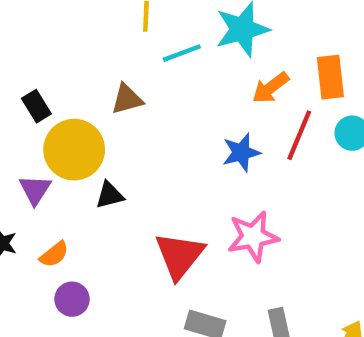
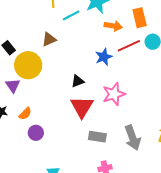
orange arrow: (270, 88) -> (113, 26), turned -126
red line: (299, 135) -> (129, 46), turned 50
black triangle: (110, 195) -> (78, 81), moved

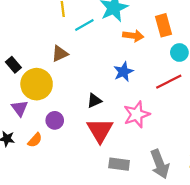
red line: (129, 46) -> (169, 82), moved
purple circle: (36, 133) -> (55, 120), moved

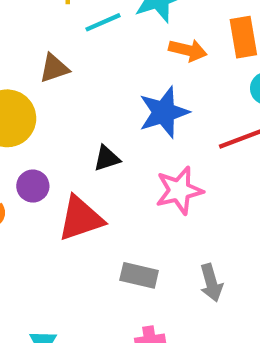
blue star: (124, 72) -> (164, 112), size x1.4
red triangle: (100, 130) -> (81, 218), moved, turned 36
gray arrow: (160, 164) -> (211, 283), size x0.7

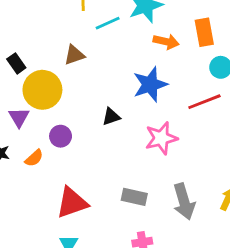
red triangle: (81, 218) -> (72, 203), moved
gray arrow: (211, 283) -> (184, 201), size x1.4

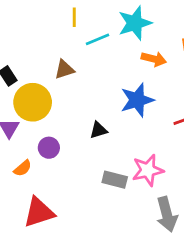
pink star: (161, 138) -> (148, 170), moved
gray rectangle: (134, 197) -> (115, 180), moved
red triangle: (72, 203) -> (39, 212), moved

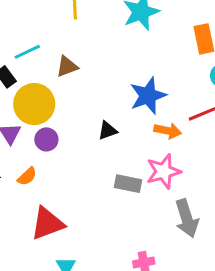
cyan line: (98, 39) -> (27, 52), moved
orange arrow: (154, 59) -> (168, 131), moved
purple circle: (49, 148) -> (46, 139), moved

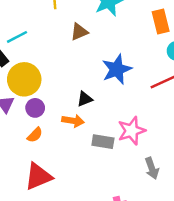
brown triangle: (67, 66) -> (79, 32), moved
orange arrow: (168, 131) -> (73, 121), moved
orange semicircle: (27, 176) -> (35, 135), moved
gray arrow: (187, 218) -> (152, 168), size x0.7

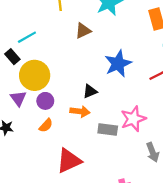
red triangle: (38, 176) -> (69, 161), moved

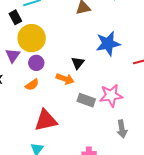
black triangle: (90, 91) -> (78, 63), turned -40

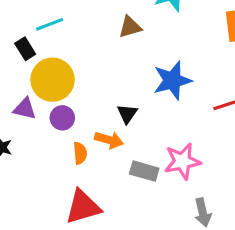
purple triangle: (13, 55) -> (25, 109), turned -49
orange semicircle: (32, 85) -> (80, 153), moved, turned -56

